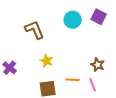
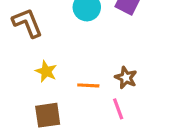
orange line: (73, 80) -> (88, 85), moved

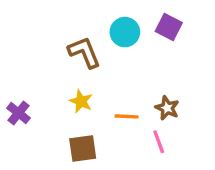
brown L-shape: (27, 23) -> (84, 52), moved

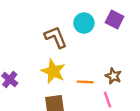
yellow star: (81, 101) -> (53, 71), size x1.5

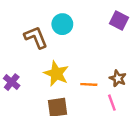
cyan circle: (84, 23) -> (62, 24), moved
brown L-shape: (56, 37) -> (36, 37), moved

